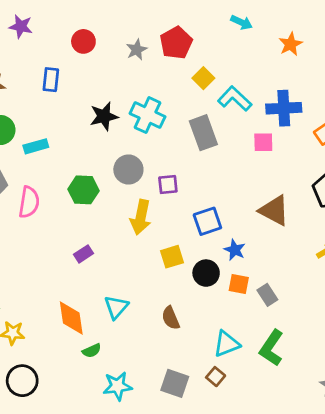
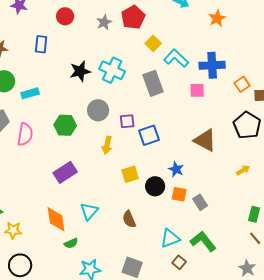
yellow arrow: (141, 217) -> (107, 145), size x0.7
blue square: (207, 221) -> (149, 135), moved
purple rectangle: (83, 254) -> (65, 172), size x1.6
green L-shape: (271, 348) -> (203, 241), turned 108
brown square: (216, 377) -> (179, 262), moved

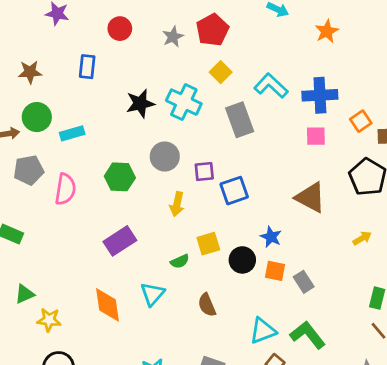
yellow square: (153, 43) -> (221, 72), moved
pink square: (197, 90) -> (316, 136), moved
green semicircle: (71, 243) -> (180, 261), moved

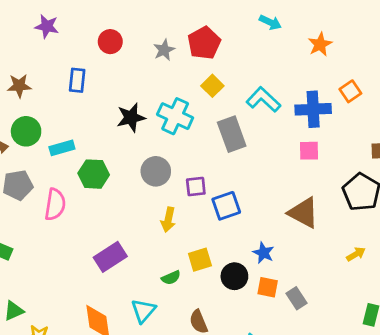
orange square: (361, 121) -> (350, 91), moved
green hexagon: (120, 177) -> (94, 174), moved

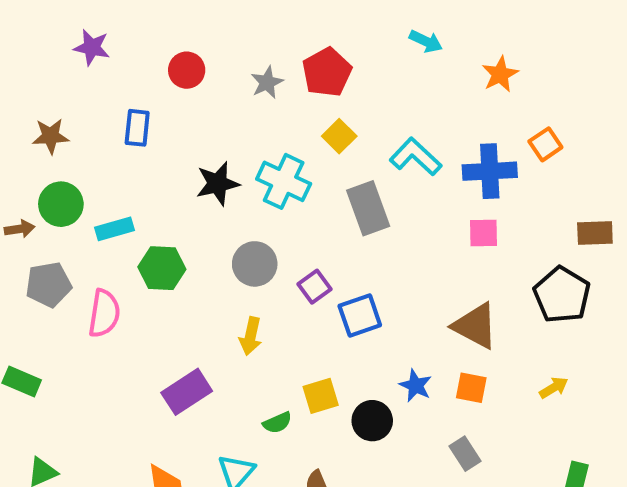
purple square: (196, 187) -> (314, 287), turned -30
yellow arrow: (168, 220) -> (251, 336), moved
orange square: (268, 287) -> (471, 388), moved

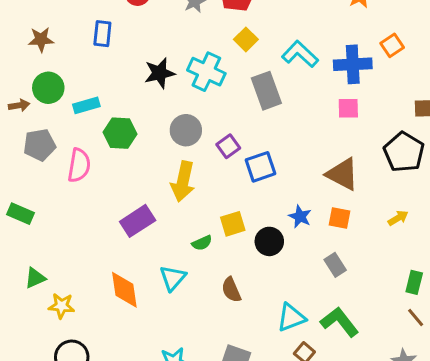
yellow arrow: (251, 336) -> (183, 181), size x1.5

